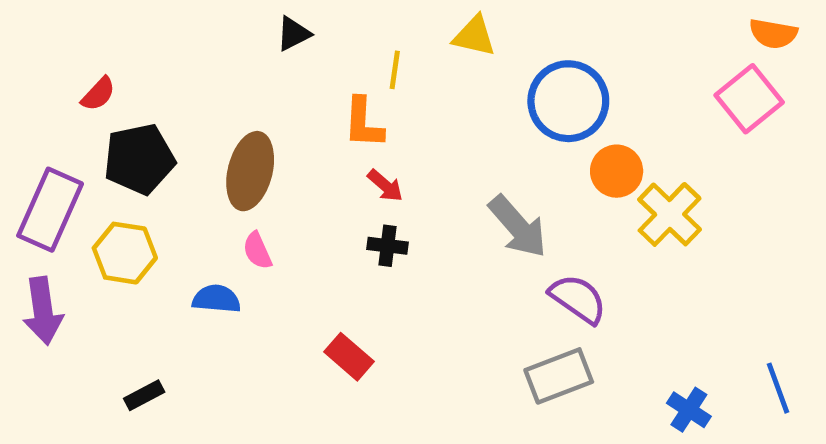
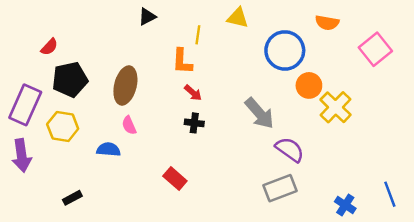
orange semicircle: (773, 34) -> (327, 23), moved

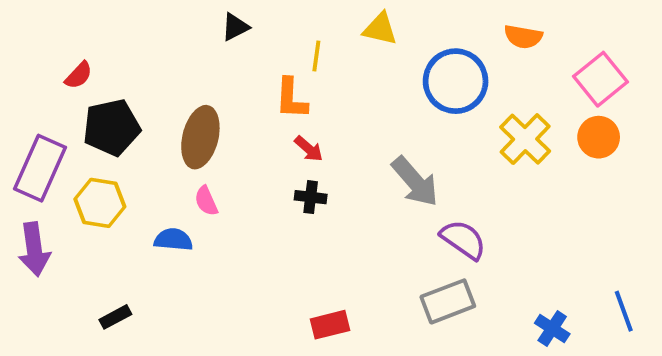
orange circle: (309, 85) -> (599, 137), moved
yellow cross: (336, 107) -> (525, 139), moved
red rectangle: (175, 178) -> (330, 325), moved, turned -55

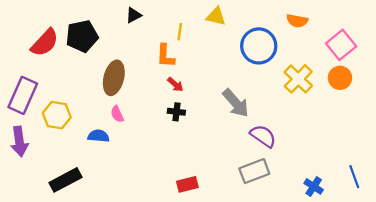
red semicircle: (79, 75) -> (45, 43), size x1.8
black pentagon: (111, 127) -> (82, 36), moved
black rectangle: (115, 317) -> (66, 180), size x1.8

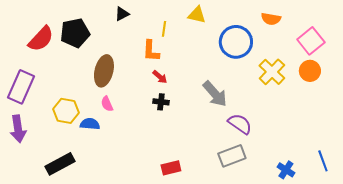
yellow hexagon: (57, 115) -> (66, 111), moved

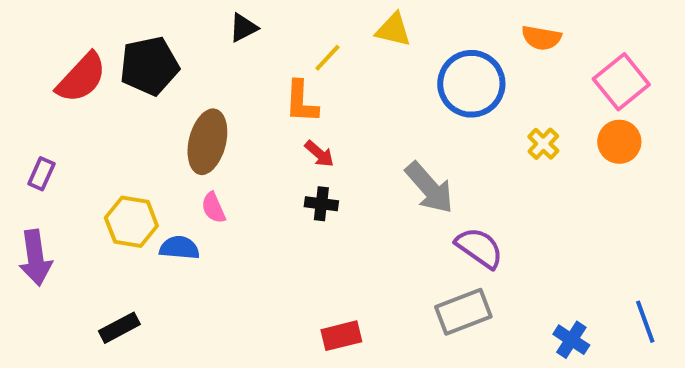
yellow line: (164, 29) -> (327, 58), turned 35
yellow cross: (272, 72) -> (543, 144), size x0.6
purple rectangle: (21, 87) -> (41, 174), size x0.5
black rectangle: (60, 164) -> (119, 328), size x0.7

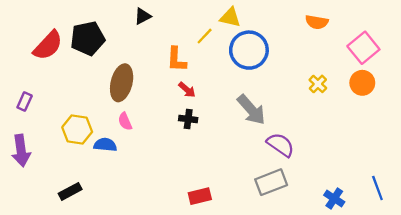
yellow line: (327, 58) -> (205, 36), moved
blue circle: (471, 84) -> (249, 50), moved

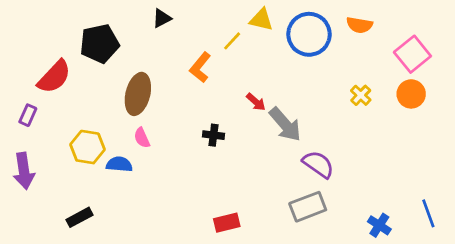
red semicircle: (48, 45) -> (54, 77), moved
blue circle: (249, 50) -> (309, 34), moved
orange L-shape: (176, 59) -> (200, 67), turned 36
red arrow: (187, 90) -> (256, 102), moved

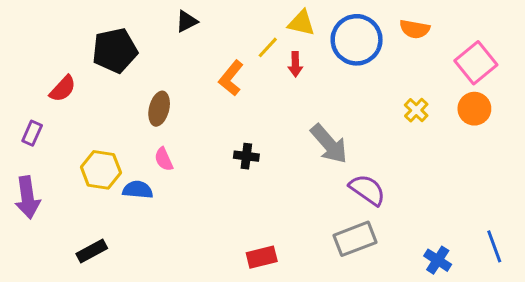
red semicircle: (54, 77) -> (63, 89), size x0.7
brown ellipse: (138, 94) -> (159, 109), size x0.7
red arrow: (256, 102) -> (295, 64), moved, turned 48

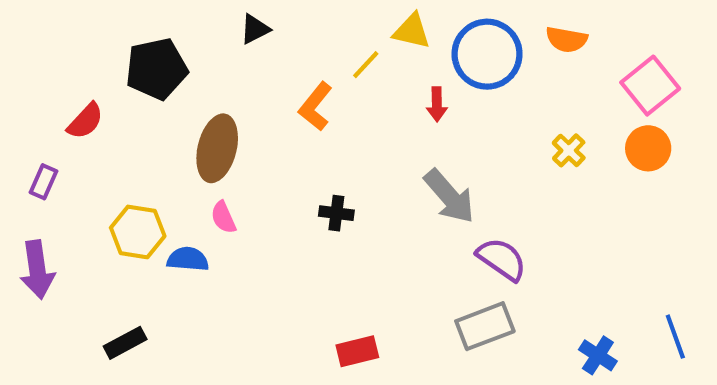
red arrow: (295, 64) -> (437, 104), moved
brown ellipse: (159, 109) -> (217, 148), size x1.4

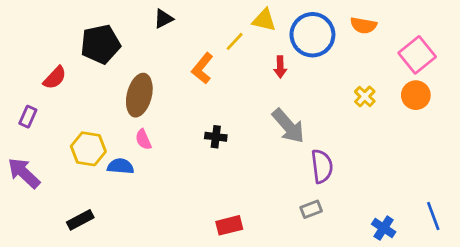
purple semicircle: (502, 259) -> (322, 166), turned 48
purple arrow: (37, 270) -> (24, 173), turned 141
gray rectangle: (485, 326) -> (311, 209), size x0.6

